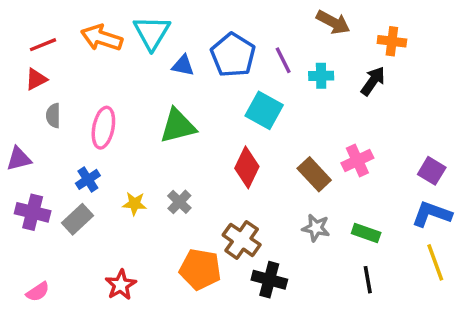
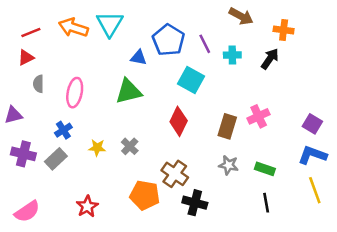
blue triangle: (183, 65) -> (138, 58), moved
brown rectangle: (314, 174) -> (227, 126), turned 60
pink semicircle: (38, 292) -> (27, 211), size x1.5

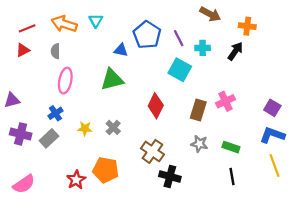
cyan triangle: (110, 24) -> (96, 21), size x0.6
cyan square: (191, 80) -> (180, 70), moved
gray semicircle: (38, 84) -> (55, 51), moved
orange pentagon: (145, 195) -> (106, 170), moved

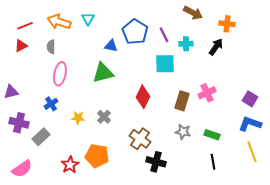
cyan square: (180, 70) -> (165, 64), turned -30
gray rectangle: (49, 138) -> (41, 137), moved

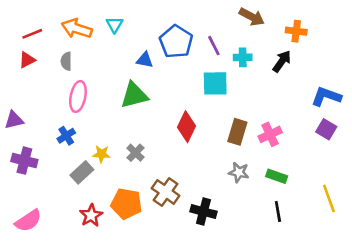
pink cross: (207, 93) -> (270, 134), moved
blue L-shape: (250, 124) -> (326, 97), moved
gray rectangle: (41, 137) -> (82, 172), moved
brown cross: (140, 139) -> (166, 192), moved

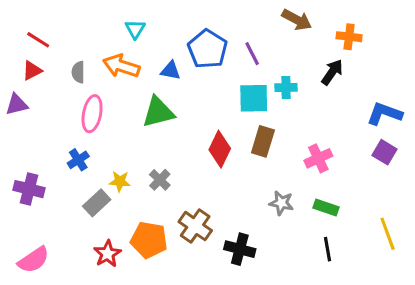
orange arrow: (77, 29) -> (121, 66), moved
red line: (32, 34) -> (38, 40), turned 54
cyan cross: (243, 57) -> (286, 88), moved
purple triangle: (14, 120) -> (17, 104), moved
brown rectangle: (237, 132) -> (263, 141), moved

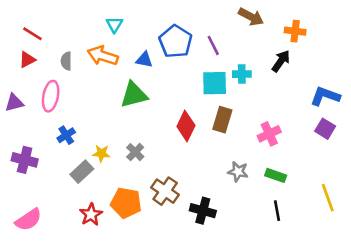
purple triangle: (17, 104) -> (14, 103), moved
pink ellipse: (92, 114) -> (51, 96), moved

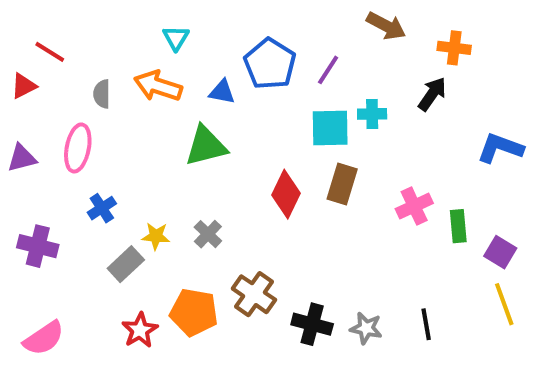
purple line: (213, 45) -> (328, 70), turned 60
red triangle: (27, 60) -> (24, 86), moved
purple square: (325, 129) -> (500, 252), moved
gray star: (238, 172) -> (366, 328), moved
green rectangle: (276, 175) -> (458, 226), moved, turned 66

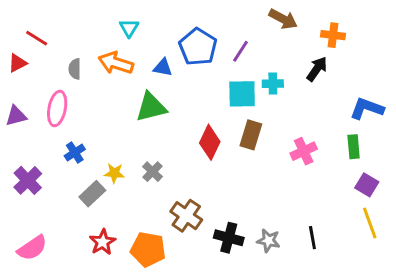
green rectangle: (458, 226) -> (354, 147), moved
purple cross: (38, 246) -> (28, 180), turned 32
orange pentagon: (194, 312) -> (148, 249), moved

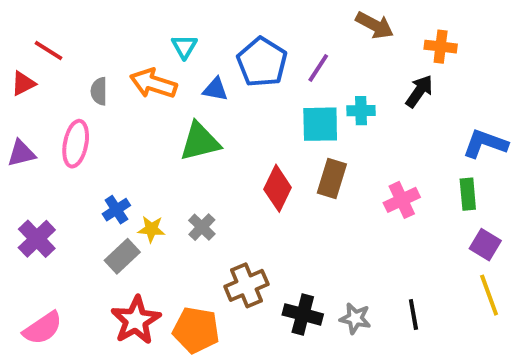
cyan triangle: (129, 28) -> (184, 47), moved
blue cross: (75, 153) -> (116, 210), moved
brown cross: (186, 216) -> (246, 285), turned 32
red star: (103, 242) -> (136, 320), size x1.4

